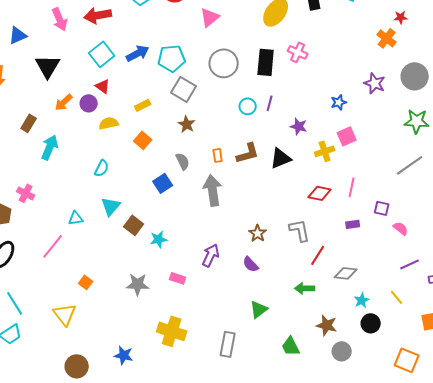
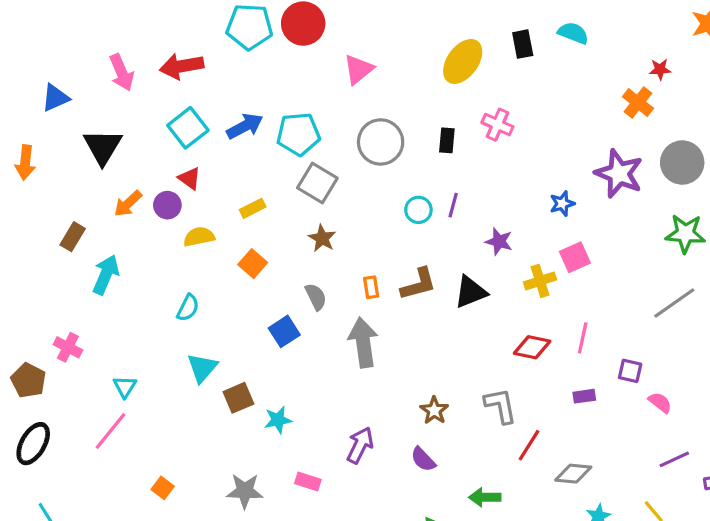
black rectangle: (266, 62) -> (447, 140), size x0.6
purple star: (375, 83) -> (619, 174), size x1.4
cyan triangle: (76, 218) -> (125, 387), moved, turned -49
brown square: (134, 225) -> (238, 398), turned 30
green arrow: (305, 288) -> (485, 497), moved

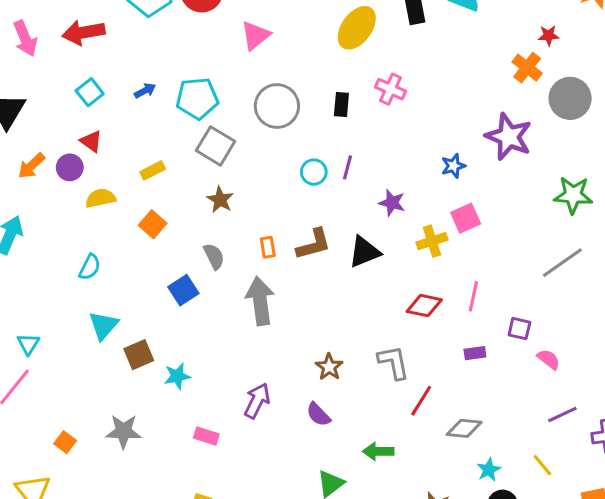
blue arrow: (245, 126) -> (145, 91), size x0.6
cyan square: (188, 128) -> (90, 92), size x0.7
gray circle: (682, 163) -> (570, 98), moved
gray star: (245, 491) -> (123, 431), moved

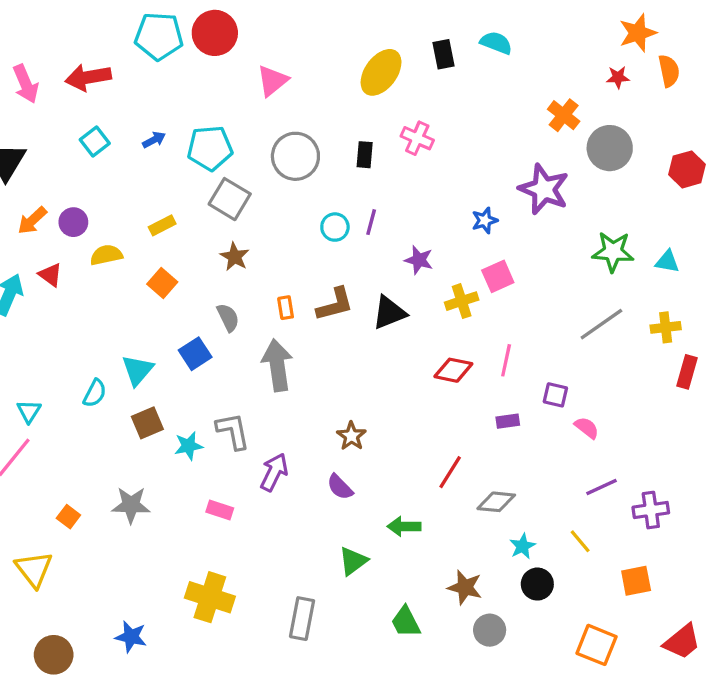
red star: (549, 35) -> (618, 77), moved
red triangle: (91, 141) -> (50, 275), moved
cyan semicircle: (90, 267) -> (95, 393), moved
cyan triangle: (104, 325) -> (138, 370), moved
gray L-shape: (394, 362) -> (233, 431), moved

